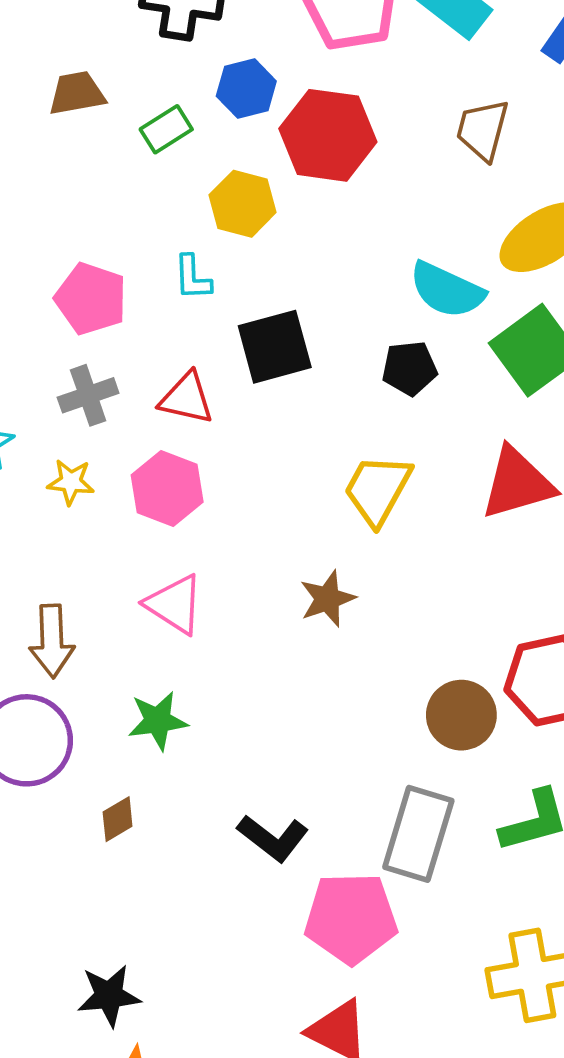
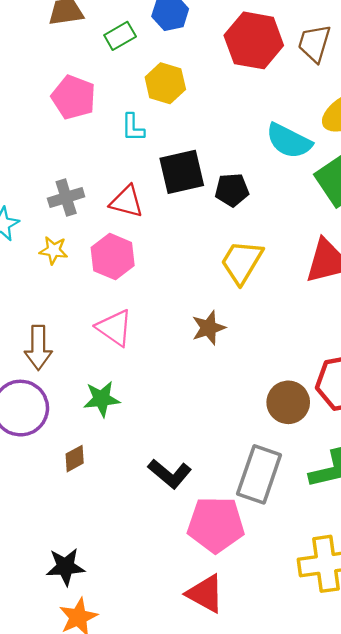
red hexagon: (328, 135) -> (254, 40), moved
pink pentagon: (91, 299) -> (74, 97), moved
black pentagon: (409, 368) -> (232, 190), moved

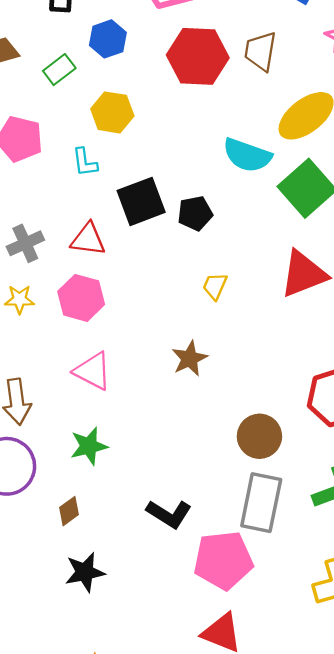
yellow trapezoid: (242, 262) -> (215, 286), size x0.6
brown circle: (288, 402) -> (259, 436), moved
black star: (65, 567) -> (85, 572), moved

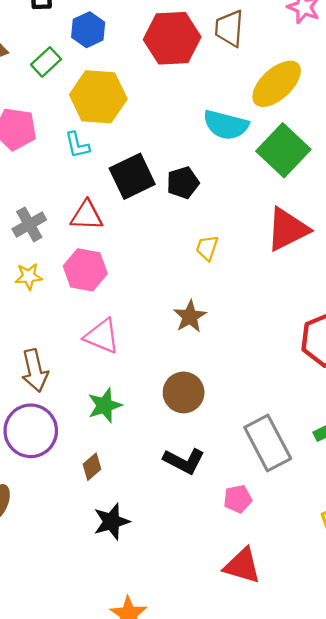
yellow hexagon: (112, 112) -> (98, 97), size x1.4
brown circle: (259, 436) -> (184, 392), moved
gray rectangle: (261, 503) -> (268, 443), turned -34
pink pentagon: (223, 560) -> (238, 499), size x0.5

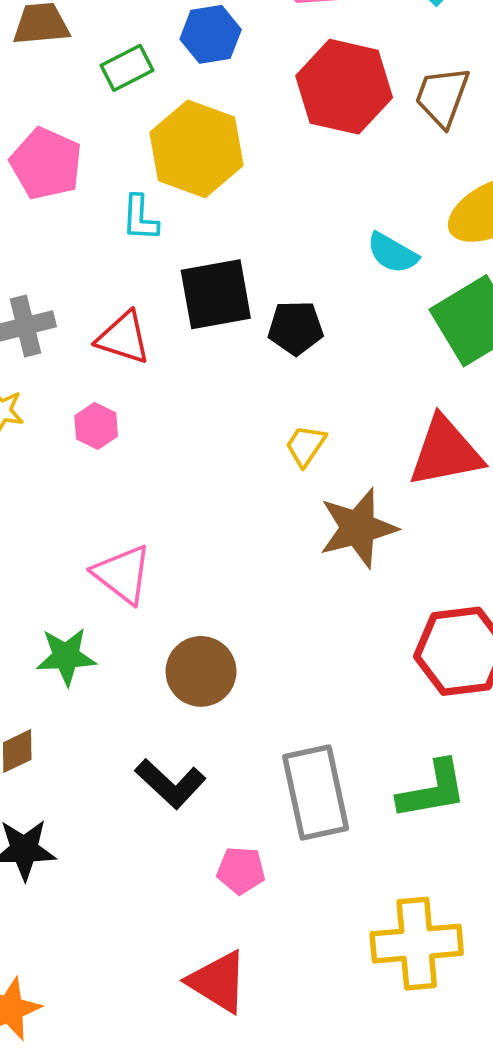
cyan semicircle: (226, 125) -> (392, 253), size x0.7
pink hexagon: (85, 270) -> (96, 426), size x0.6
brown star: (190, 316) -> (358, 528), moved, size x1.4
pink triangle: (102, 336) -> (122, 574), moved

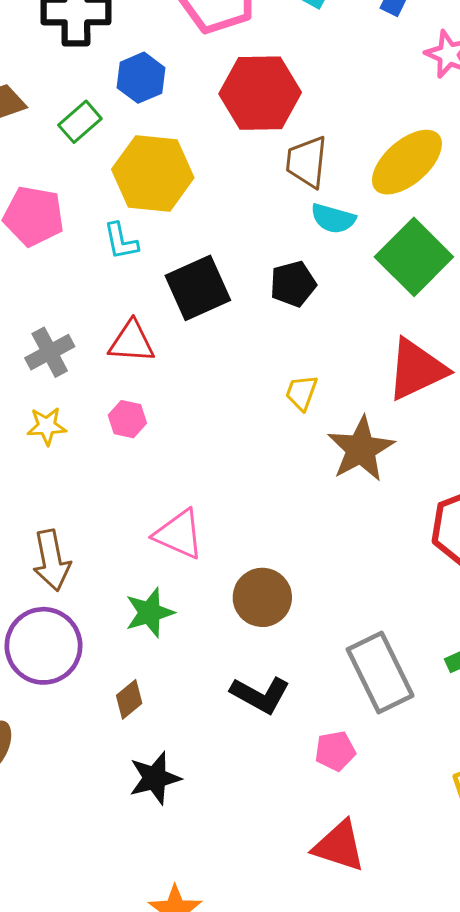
brown trapezoid: (442, 97) -> (307, 162), moved
black pentagon: (296, 328) -> (293, 284), moved

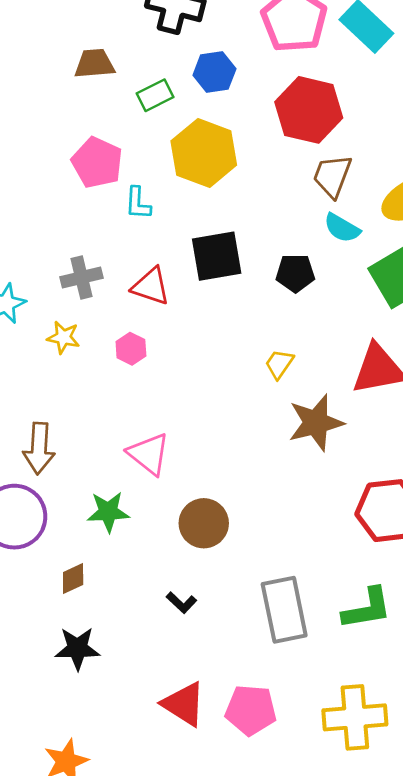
cyan L-shape: (121, 241) -> (138, 203), moved
black L-shape: (260, 695) -> (181, 603), size x0.6
pink pentagon: (335, 751) -> (251, 710), moved, size x1.5
red triangle: (339, 846) -> (184, 704), moved

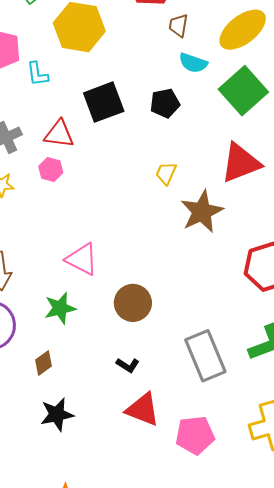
brown trapezoid: (332, 176) -> (178, 26), size x0.7
pink hexagon: (131, 349) -> (51, 169), moved
red triangle: (184, 704) -> (143, 410), moved

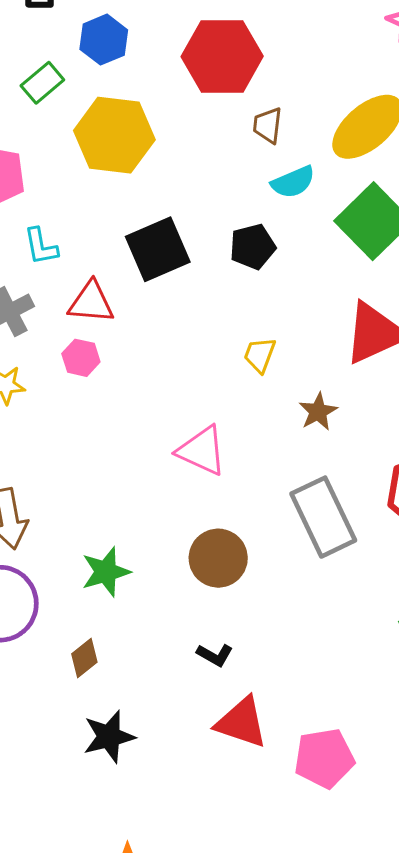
cyan semicircle: (193, 63) -> (293, 182), turned -40
cyan L-shape: (37, 74) -> (41, 246), moved
brown star: (202, 212) -> (318, 412), size x0.6
pink triangle: (82, 259) -> (202, 451), moved
gray rectangle: (205, 356) -> (323, 517), moved

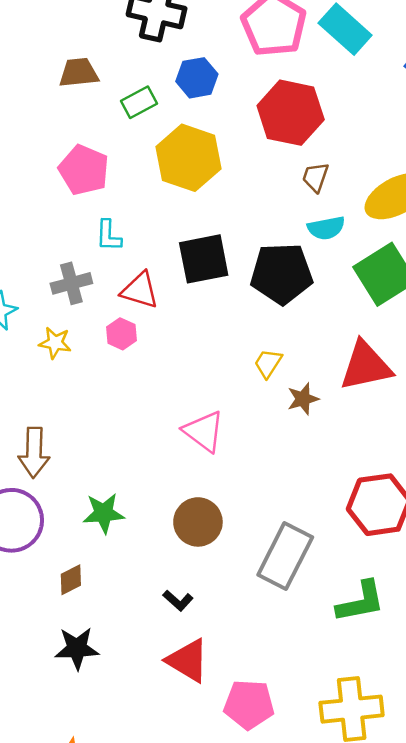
black pentagon: (253, 247) -> (282, 274), size x1.6
brown star: (318, 412) -> (303, 399), moved
gray rectangle: (323, 517) -> (285, 556), moved, turned 40

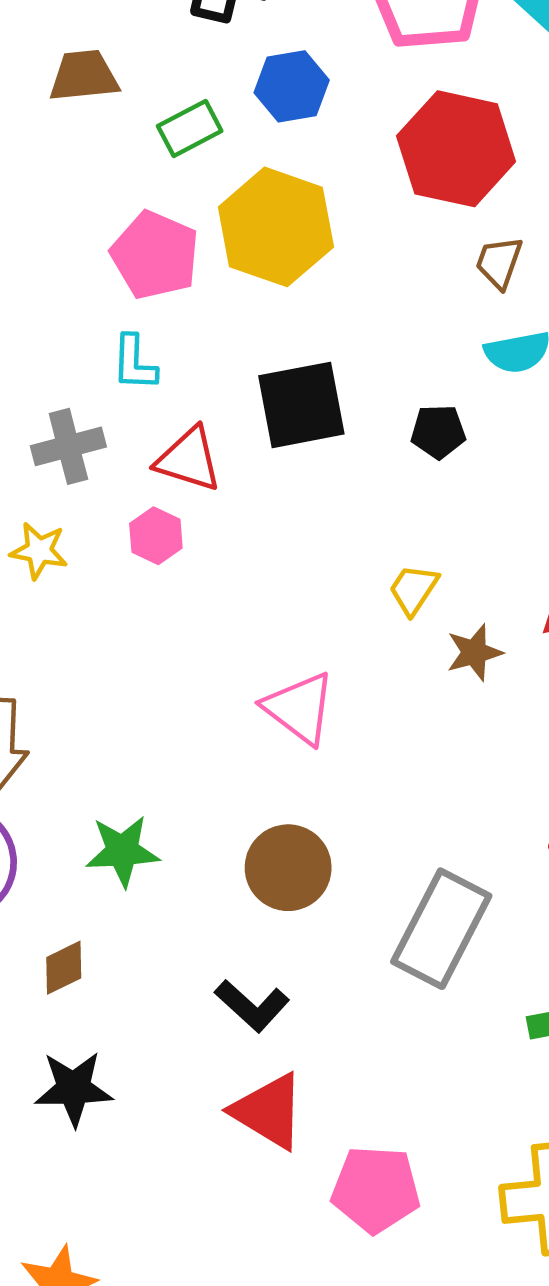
pink pentagon: (84, 170) -> (155, 255), moved
black pentagon: (282, 274) -> (438, 432), size x0.5
black L-shape: (178, 601) -> (252, 1006), size x1.4

